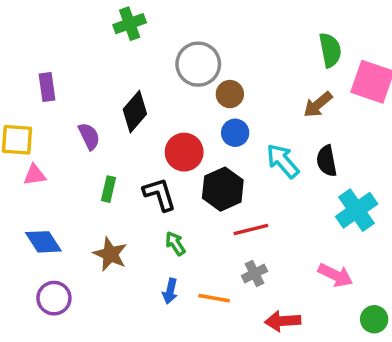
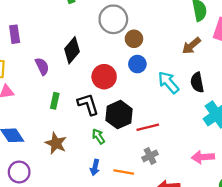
black hexagon: (223, 189) -> (119, 115), moved
pink arrow: (335, 275) -> (203, 157), turned 150

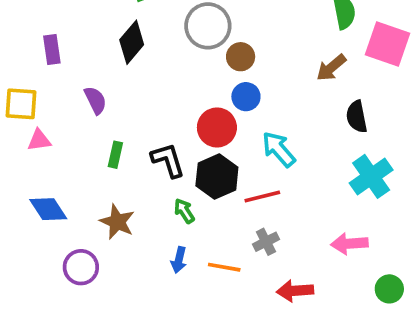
black diamond: (72, 50) -> (132, 42), moved
red circle: (104, 77) -> (217, 127), moved
cyan arrow: (168, 82) -> (279, 149), moved
black semicircle: (197, 82) -> (357, 117), moved
purple circle: (19, 172) -> (81, 267), moved

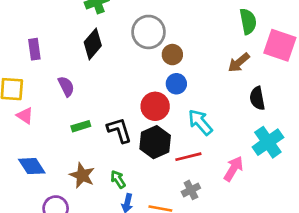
pink triangle: (39, 140) -> (25, 116), turned 42
green rectangle: (115, 155) -> (81, 126), turned 60
green arrow: (184, 211) -> (118, 179), moved
pink arrow: (349, 244) -> (233, 169), moved, turned 125

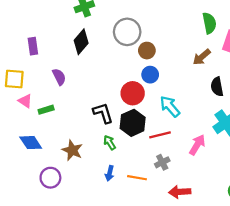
green rectangle: (81, 126) -> (46, 110), moved
green arrow: (118, 179) -> (110, 143), moved

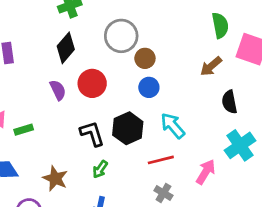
purple semicircle: (59, 77) -> (58, 90), moved
red circle: (133, 93) -> (92, 83), moved
black hexagon: (133, 123) -> (128, 128), moved
green arrow: (110, 143) -> (100, 169), turned -112
gray cross: (162, 162) -> (163, 193), turned -32

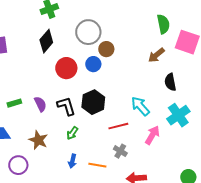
blue circle: (149, 87) -> (93, 64), moved
purple semicircle: (58, 90) -> (40, 104), moved
cyan arrow: (173, 126) -> (140, 106), moved

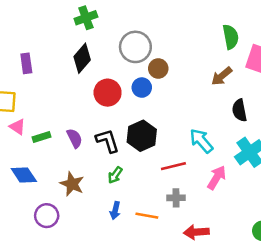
gray cross: (120, 151) -> (176, 198), turned -32

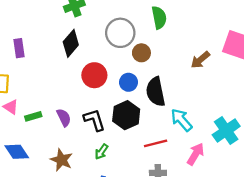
green semicircle: (231, 37) -> (159, 18), moved
blue circle: (142, 88) -> (128, 82), moved
black semicircle: (239, 110) -> (156, 92), moved, size x1.4

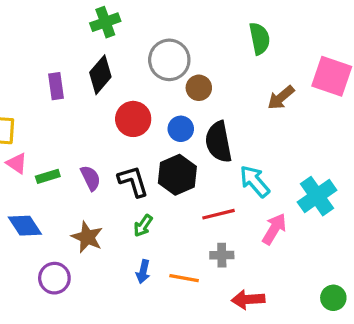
green semicircle: (159, 18) -> (260, 39), moved
purple rectangle: (19, 48) -> (56, 86), moved

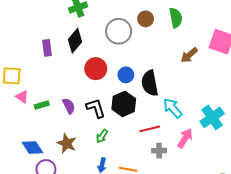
brown circle: (199, 88) -> (146, 19), moved
blue diamond: (25, 226) -> (32, 148), moved
gray cross: (222, 255) -> (159, 151), moved

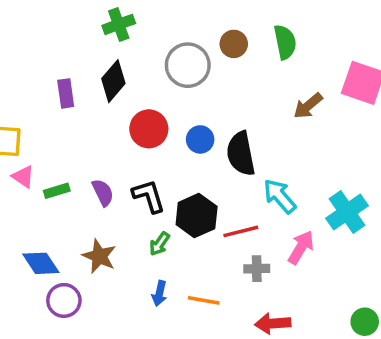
black hexagon: (124, 104) -> (197, 216), moved

